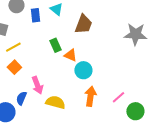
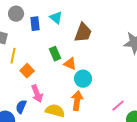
yellow line: (13, 47) -> (13, 56), turned -49
orange square: (14, 67) -> (27, 71), moved
orange arrow: (90, 96) -> (77, 101), moved

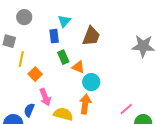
cyan triangle: (56, 18) -> (64, 21), turned 32
blue rectangle: (35, 24) -> (54, 36), moved

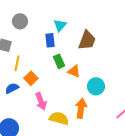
cyan circle: (91, 82) -> (96, 86), moved
blue semicircle: (29, 110) -> (12, 88), moved, turned 40

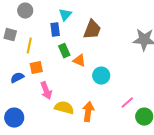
yellow line: (17, 63) -> (29, 46), moved
orange square: (31, 78) -> (36, 68), turned 32
orange arrow: (81, 108) -> (88, 112), moved

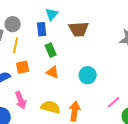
gray circle: (25, 11) -> (13, 24), moved
brown trapezoid: (92, 30) -> (79, 29), turned 65
orange triangle: (79, 61) -> (53, 72), moved
pink arrow: (46, 91) -> (21, 100), moved

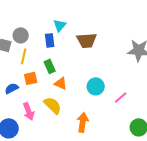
green rectangle: (51, 50) -> (50, 66), moved
pink line: (114, 102) -> (121, 97), moved
yellow semicircle: (51, 107) -> (53, 105), moved, turned 30

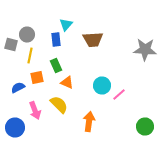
pink line: (121, 97) -> (119, 94), moved

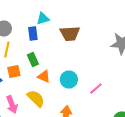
cyan triangle: (66, 24) -> (43, 18), turned 32
cyan circle: (102, 86) -> (69, 80), moved

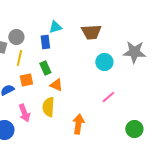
brown trapezoid: (70, 34) -> (91, 32), moved
cyan circle: (69, 80) -> (104, 62), moved
yellow semicircle: (36, 98) -> (48, 107), turned -132

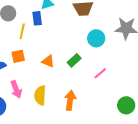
yellow line: (19, 58) -> (22, 31), moved
green rectangle: (45, 68) -> (74, 60), moved, turned 72
yellow semicircle: (48, 107) -> (40, 95), moved

